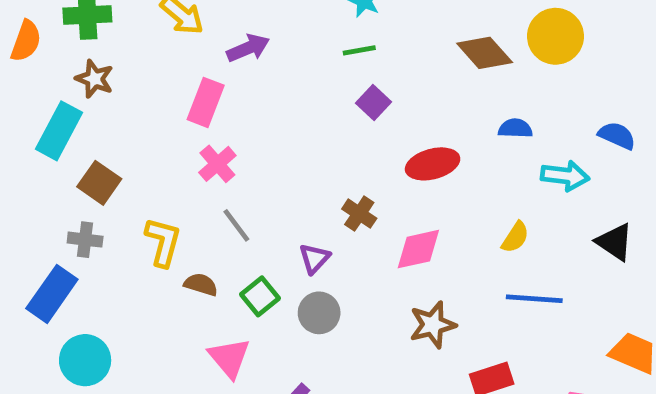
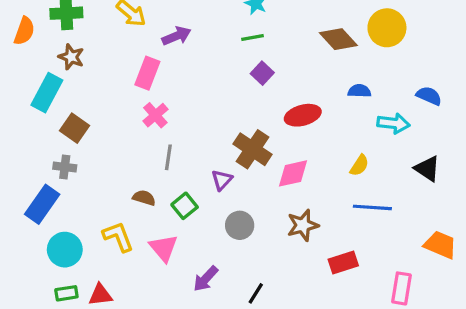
brown cross: (359, 214) -> (253, 149), size x1.6
gray line: (236, 225) -> (168, 157), turned 45
yellow L-shape: (163, 242) -> (118, 237), moved, turned -36
gray circle: (319, 313) -> (240, 225), moved

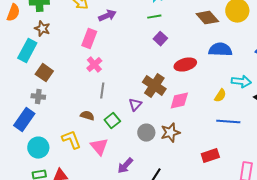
blue semicircle: (359, 91) -> (220, 50), size x1.6
cyan arrow: (393, 123) -> (241, 82), moved
brown star: (303, 225) -> (170, 133), moved

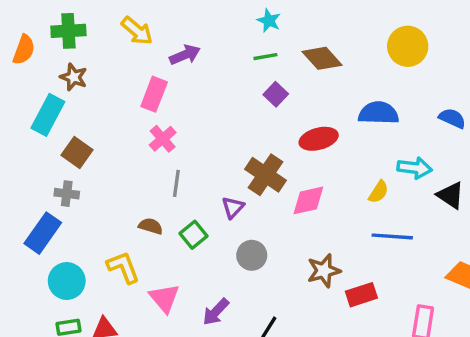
brown diamond: (207, 18) -> (322, 58), moved
brown star: (170, 133) -> (324, 271), moved
pink triangle: (99, 147) -> (164, 298), moved

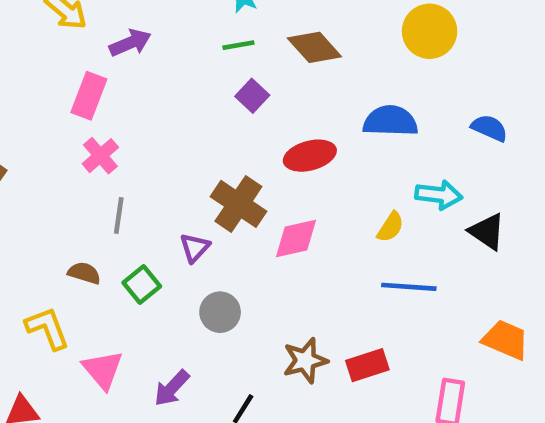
brown star: (324, 271) -> (305, 361), moved

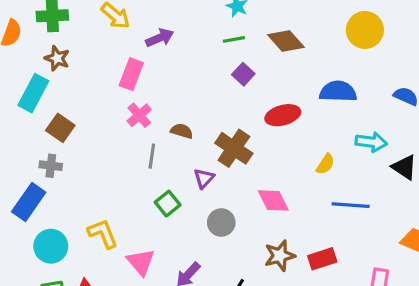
yellow semicircle: (390, 227) -> (325, 164), moved
pink diamond: (296, 238) -> (273, 200), moved, turned 76
brown semicircle: (84, 273) -> (182, 131), moved

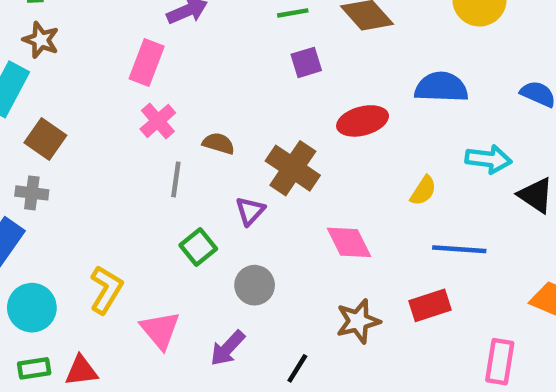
purple square: (243, 74) -> (306, 62), turned 30
gray circle: (221, 223) -> (255, 285), moved
yellow L-shape: (103, 234) -> (106, 290), turned 52
red rectangle: (322, 259) -> (430, 305), moved

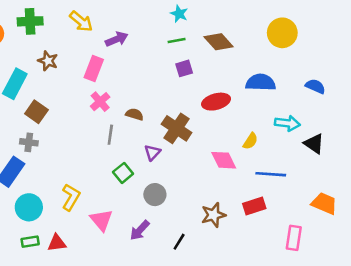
brown star: (41, 40) -> (48, 61), moved
pink diamond: (349, 242) -> (224, 160), moved

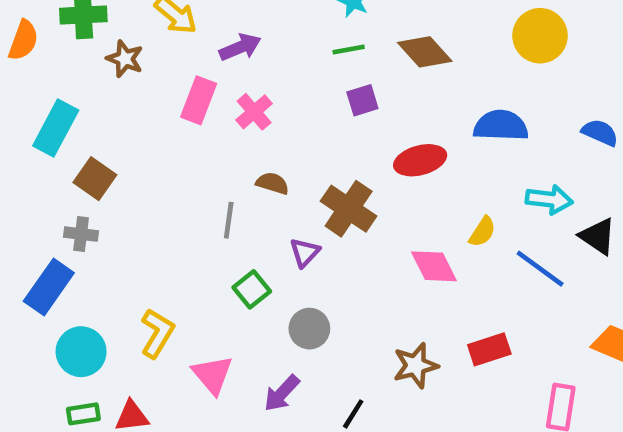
brown star: (48, 61) -> (125, 59), moved
pink cross: (100, 102) -> (254, 112), moved
blue line: (271, 174) -> (540, 269), moved, turned 32

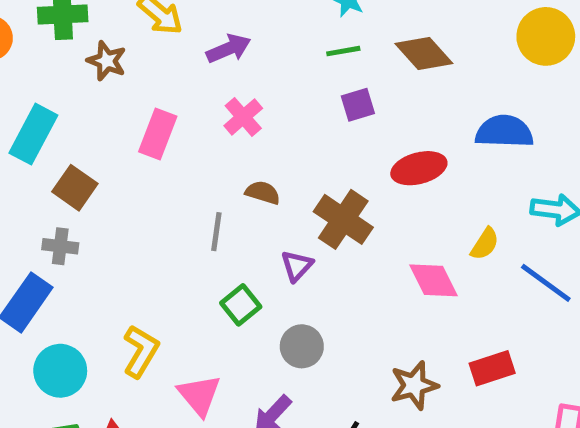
pink rectangle: (199, 100) -> (158, 134), moved

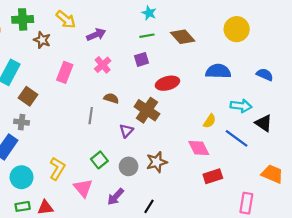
purple square: (358, 105) -> (142, 59), moved
red ellipse: (419, 168) -> (167, 83), moved
pink diamond: (434, 280) -> (199, 148), moved
green square: (241, 305) -> (99, 160), moved
brown star: (414, 385) -> (157, 162), moved

